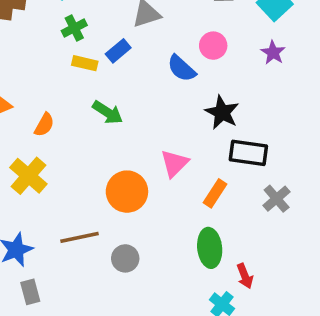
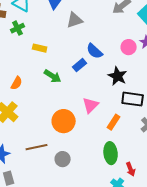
green cross: (74, 28) -> (18, 28), moved
pink circle: (213, 46) -> (129, 47), moved
blue rectangle: (118, 51) -> (80, 65), moved

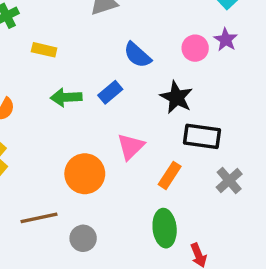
blue rectangle: (80, 65) -> (110, 92), moved
green arrow: (53, 76) -> (66, 97), turned 144

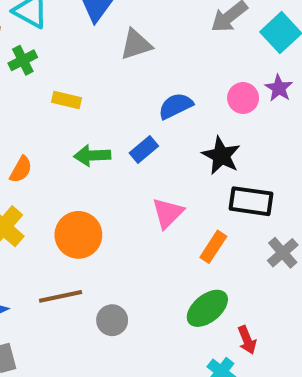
blue semicircle: (137, 55) -> (176, 106), turned 112
orange circle: (85, 174) -> (78, 235), moved
green ellipse: (165, 228) -> (207, 308), turned 57

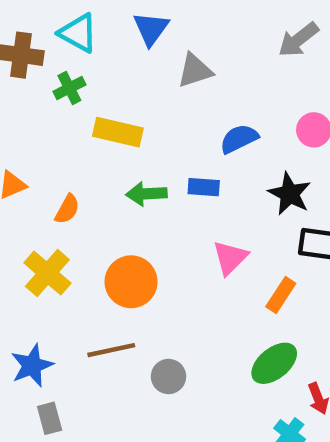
yellow rectangle: (66, 100) -> (118, 132), size x1.5
blue rectangle: (144, 150) -> (204, 187), turned 44

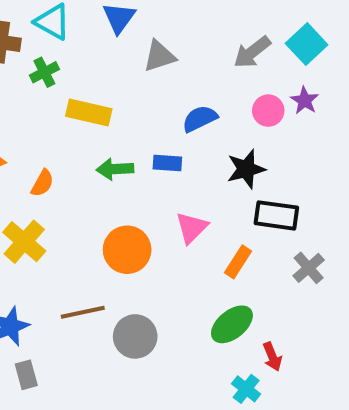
gray arrow: (298, 40) -> (252, 52), moved
black star: (290, 194) -> (246, 169), turned 30
orange circle: (131, 282) -> (127, 250), moved
gray circle: (169, 376) -> (135, 336), size x1.4

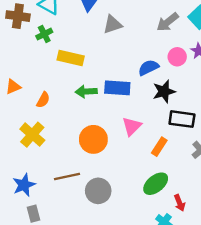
blue semicircle: (200, 119) -> (148, 68), moved
blue rectangle: (167, 163) -> (117, 88), size x1.5

